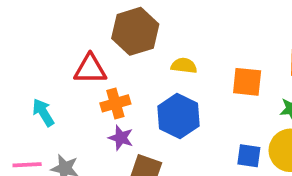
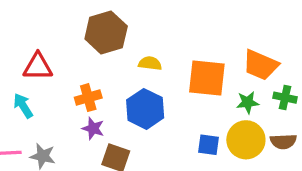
red triangle: (90, 69) -> (38, 67), moved
orange square: (247, 82) -> (207, 78), size x1.4

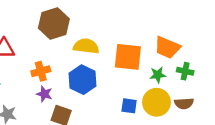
yellow semicircle: (150, 63) -> (86, 46), size x1.5

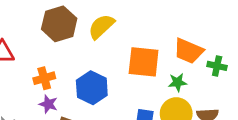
yellow semicircle: (86, 46) -> (101, 27), moved, turned -50
green cross: (185, 71) -> (217, 66), moved

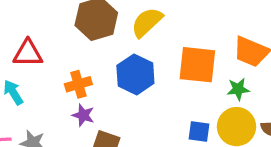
blue hexagon: (92, 88) -> (135, 74), moved

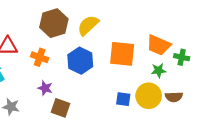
orange cross: (78, 84) -> (40, 57), moved, turned 35
green star: (238, 89) -> (159, 70), moved

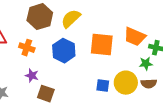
green star: (159, 70) -> (146, 64), moved

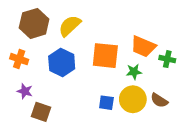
green star: (146, 64) -> (134, 72), moved
brown semicircle: (149, 84) -> (159, 100), turned 35

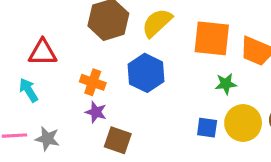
orange square: (105, 56) -> (212, 38), moved
orange cross: (19, 59) -> (93, 82), moved
green star: (134, 72) -> (226, 84), moved

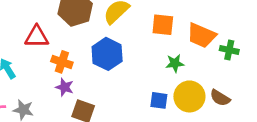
orange square: (212, 38) -> (163, 25), size x0.7
red triangle: (43, 53) -> (37, 37), moved

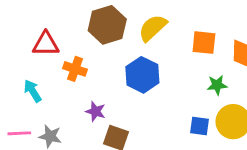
red triangle: (37, 37) -> (46, 44), moved
orange cross: (62, 62) -> (75, 69), moved

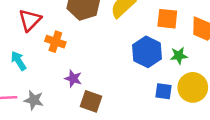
red triangle: (46, 44) -> (30, 20), turned -45
blue hexagon: (142, 75) -> (147, 52), moved

